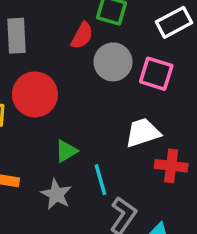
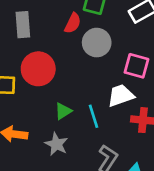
pink square: (156, 74) -> (136, 66), moved
cyan line: (100, 180) -> (94, 116), moved

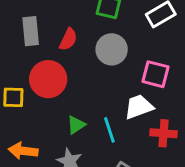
red semicircle: (73, 23) -> (68, 39), moved

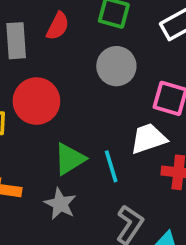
red semicircle: (68, 39) -> (58, 26), moved
green triangle: (76, 125) -> (70, 159), size x1.4

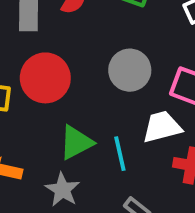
gray circle: (116, 66) -> (130, 70), moved

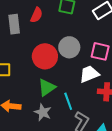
red circle: (45, 78) -> (45, 56), moved
cyan line: (120, 154) -> (68, 101), moved

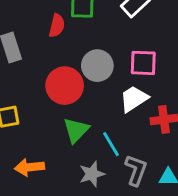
red semicircle: (36, 15) -> (57, 26), moved
gray star: (43, 112) -> (92, 174), moved, turned -30

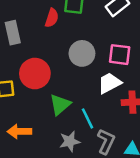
red circle: (65, 86) -> (35, 74), moved

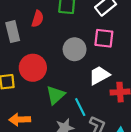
red semicircle: (52, 18) -> (38, 19), moved
pink square: (120, 55) -> (104, 38), moved

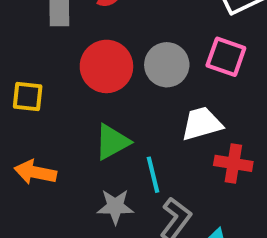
red circle: (33, 68) -> (106, 66), moved

